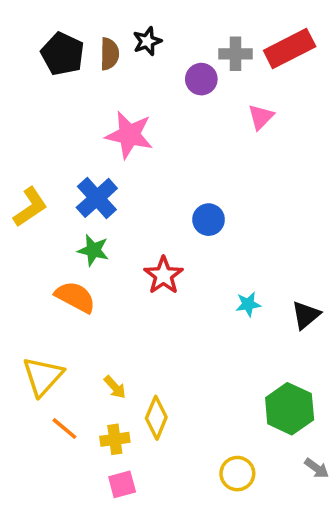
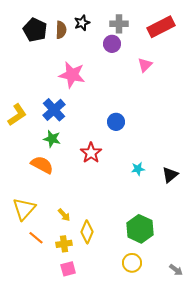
gray cross: (236, 54) -> (119, 24), moved
green hexagon: (290, 409) -> (140, 229), moved
gray arrow: (317, 468) -> (176, 270), moved

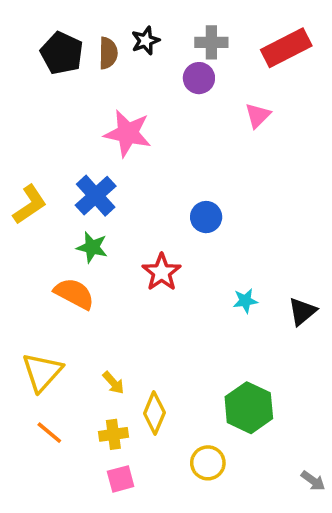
orange line: (36, 238) -> (49, 433), moved
yellow circle: (132, 263) -> (208, 463), moved

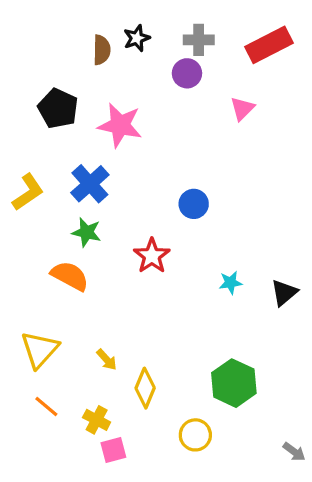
black pentagon: (62, 53) -> (58, 108), moved
yellow cross: (113, 434) -> (97, 420), moved, turned 36

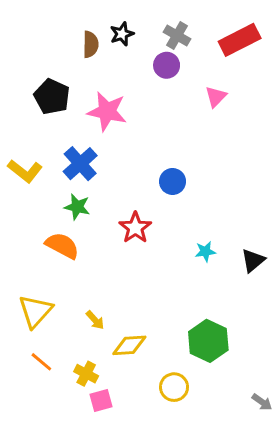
gray cross: (199, 40) -> (177, 35), turned 30
yellow L-shape: (28, 192) -> (25, 171), turned 72
yellow diamond: (145, 388) -> (129, 345), turned 64

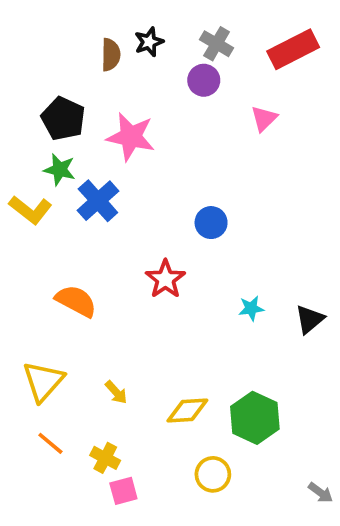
green star: (77, 207) -> (60, 170), moved
yellow diamond: (129, 345) -> (187, 411), moved

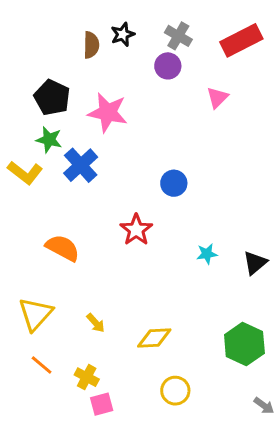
green hexagon: (255, 418) -> (244, 344), moved

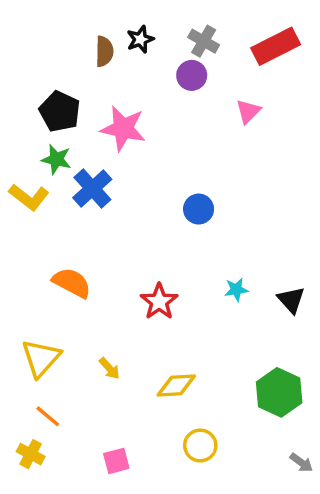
red star: (136, 230) -> (159, 302), moved
black triangle: (255, 263) -> (291, 300), turned -32
yellow cross: (87, 377) -> (31, 454), moved

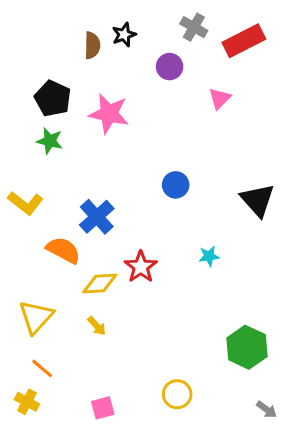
gray cross: (204, 41) -> (194, 27), moved
blue cross: (92, 188) -> (97, 217), moved
yellow L-shape: (29, 197) -> (25, 203), moved
black triangle: (291, 300) -> (258, 200), moved, size x1.4
yellow diamond: (176, 386) -> (100, 283), moved

